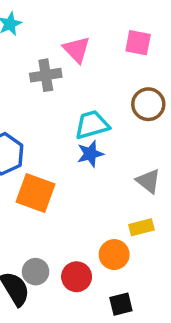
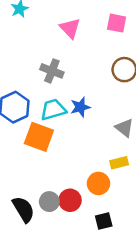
gray cross: (46, 75) -> (52, 71), moved, turned 30
cyan trapezoid: (92, 125) -> (53, 110), moved
gray circle: (36, 272) -> (49, 202), moved

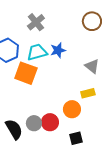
gray cross: (52, 71) -> (36, 22), turned 30

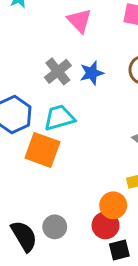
blue star: (58, 50) -> (92, 73), moved
red circle: (50, 122) -> (106, 225), moved

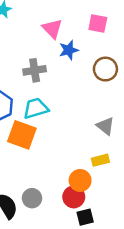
gray cross: (58, 71) -> (35, 70), turned 30
blue star: (92, 73) -> (69, 50), moved

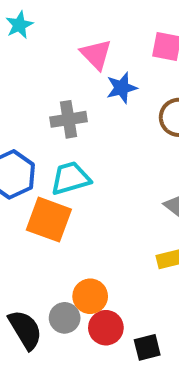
orange circle: (80, 180) -> (90, 296), moved
red circle: (74, 197) -> (106, 328), moved

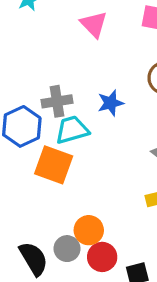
blue star: (122, 88) -> (111, 103), moved
gray cross: (69, 119) -> (57, 101), moved

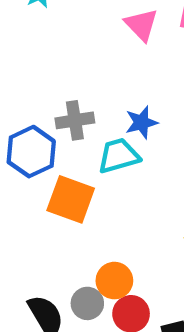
pink triangle: (94, 24) -> (141, 25), moved
cyan trapezoid: (72, 130) -> (119, 156), moved

